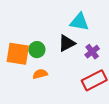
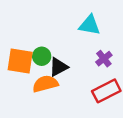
black triangle: (67, 43) -> (58, 67), moved
orange semicircle: (40, 74) -> (45, 84), size x1.5

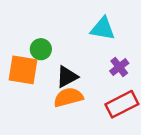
green circle: (42, 56) -> (41, 49), moved
orange semicircle: (45, 84) -> (68, 97), moved

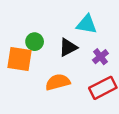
black triangle: (67, 77) -> (68, 47), moved

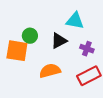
purple cross: (100, 57) -> (87, 49), turned -32

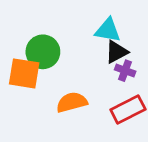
green circle: (30, 36) -> (43, 52), size x1.5
black triangle: (59, 41) -> (116, 52), moved

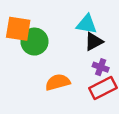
purple cross: (125, 71) -> (101, 67), moved
orange square: (24, 73) -> (18, 29), moved

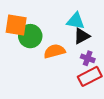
orange semicircle: (58, 82) -> (54, 51), moved

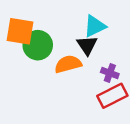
cyan triangle: (76, 21) -> (95, 26), turned -36
black triangle: (82, 36) -> (87, 45), moved, turned -36

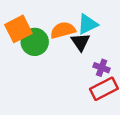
orange square: (20, 31) -> (18, 29), turned -36
orange semicircle: (68, 64) -> (63, 30), moved

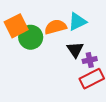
black triangle: (80, 42) -> (75, 50), moved
purple cross: (102, 68) -> (90, 60), turned -32

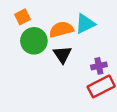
orange square: (16, 26) -> (23, 17), moved, size x0.6
black triangle: (75, 50) -> (62, 55), moved

